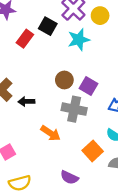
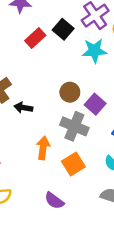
orange arrow: (51, 133) -> (43, 148), turned -126
orange square: (93, 151) -> (73, 164), moved

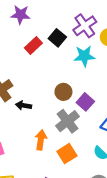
gray cross: (74, 126) -> (68, 121), turned 30

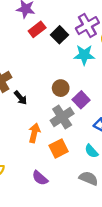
red rectangle: (33, 46) -> (37, 29), moved
black arrow: (24, 105) -> (21, 98), turned -144

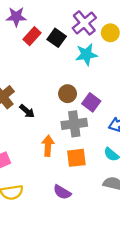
gray cross: (62, 117) -> (74, 124), turned 35
orange square: (59, 149) -> (76, 158), turned 30

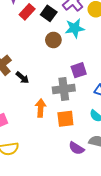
brown circle: (68, 94) -> (53, 40), moved
purple square: (91, 102) -> (79, 70), turned 35
purple semicircle: (62, 192) -> (76, 148), moved

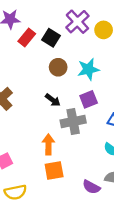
cyan star: (75, 28) -> (88, 69), moved
black arrow: (22, 78) -> (53, 100), moved
orange square: (65, 119) -> (54, 170), moved

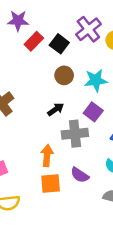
purple square: (89, 99) -> (93, 112), turned -36
black arrow: (53, 100) -> (56, 109), turned -77
purple semicircle: (91, 187) -> (80, 175), moved

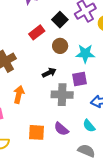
red rectangle: (34, 41) -> (37, 32), moved
purple square: (93, 112) -> (80, 79), turned 35
orange arrow: (47, 156) -> (19, 95), moved

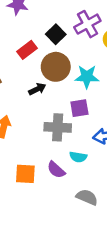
brown circle: (60, 46) -> (56, 67), size x1.5
black arrow: (49, 73) -> (37, 89), moved
cyan semicircle: (89, 126) -> (78, 157), moved, turned -40

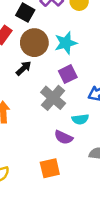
gray cross: (58, 127) -> (53, 98), turned -35
orange square: (25, 174) -> (50, 168), moved

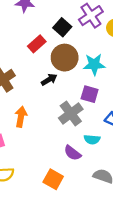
purple square: (68, 74) -> (90, 94), turned 30
orange square: (50, 168) -> (53, 179), turned 30

